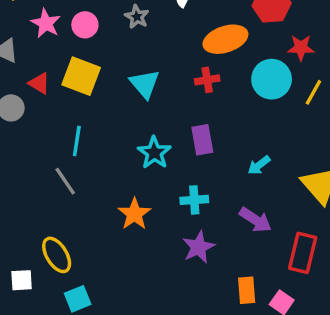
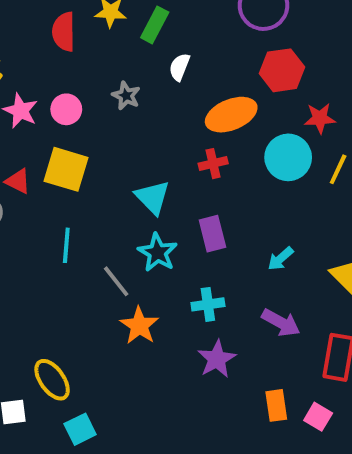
cyan triangle: (145, 84) -> (153, 197), moved
gray line: (65, 181) -> (116, 281), moved

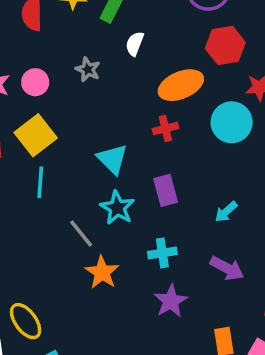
yellow square: (66, 169) -> (36, 135), turned 36
cyan line: (66, 245) -> (40, 182), moved

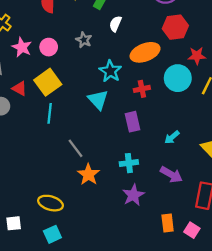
red cross: (165, 129) -> (142, 89), moved
cyan star: (117, 208) -> (110, 71), moved
yellow ellipse: (26, 321) -> (50, 203), moved, turned -40

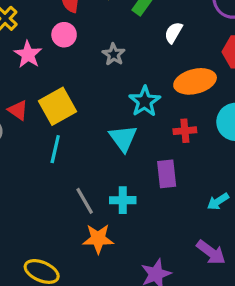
white semicircle: (115, 24) -> (173, 33), moved
pink circle: (49, 47) -> (64, 35), moved
cyan cross: (129, 163) -> (123, 200), moved
orange star: (89, 174) -> (98, 239), turned 30

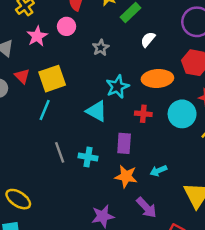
cyan triangle: (123, 138) -> (97, 111), turned -35
orange star: (98, 239) -> (126, 176), moved

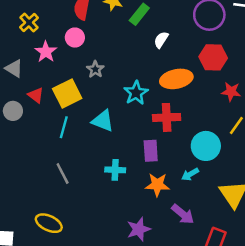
gray star: (101, 48) -> (95, 69), moved
cyan triangle: (97, 111) -> (103, 121), moved
red cross: (143, 114) -> (167, 117), size x1.5
cyan circle: (182, 114) -> (206, 146), moved
gray line: (60, 152) -> (63, 173), moved

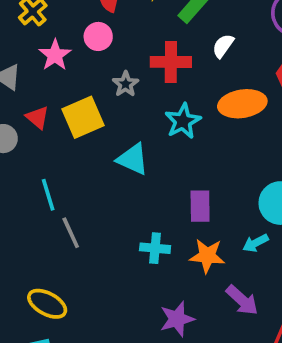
red cross: (167, 117) -> (171, 62), moved
cyan line: (64, 127) -> (48, 195), moved, turned -35
cyan cross: (115, 170) -> (155, 248), moved

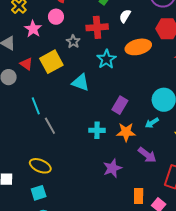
purple rectangle: (200, 206) -> (120, 105), turned 36

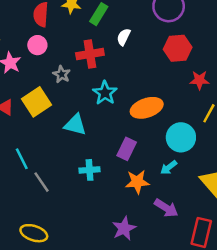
orange ellipse: (138, 47) -> (147, 108), moved
cyan cross: (97, 130) -> (90, 170), moved

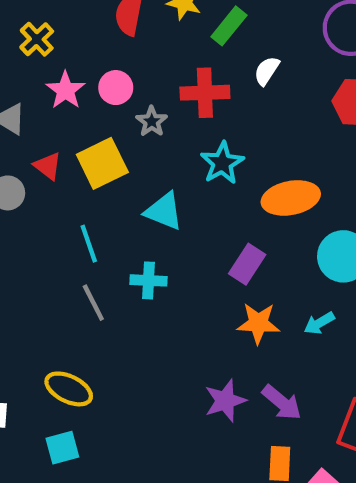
pink circle: (37, 45) -> (116, 88), moved
cyan line: (22, 159) -> (89, 244), moved
cyan arrow: (169, 167) -> (319, 323), moved
cyan cross: (90, 170) -> (149, 280), moved
purple arrow: (166, 208) -> (282, 403), moved

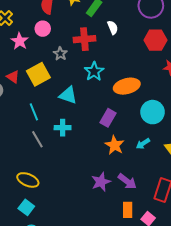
white semicircle: (267, 71) -> (113, 28), turned 128
pink circle: (116, 88) -> (43, 29), moved
orange star: (258, 323) -> (115, 145), turned 30
cyan square: (62, 448) -> (26, 207), turned -35

